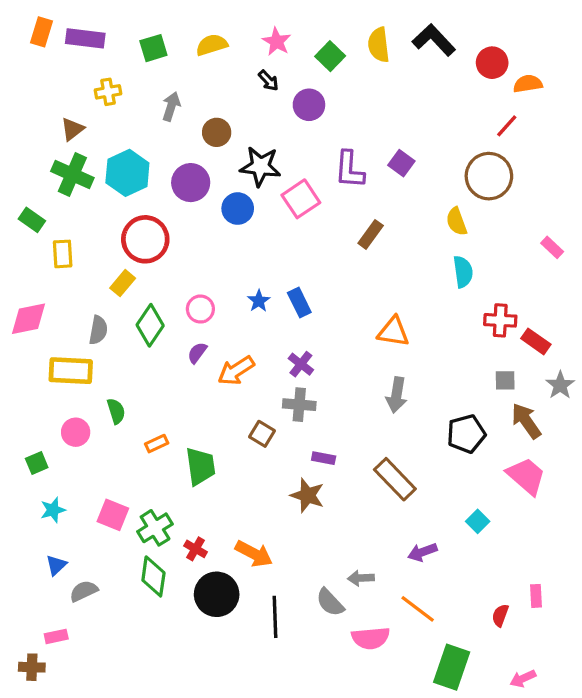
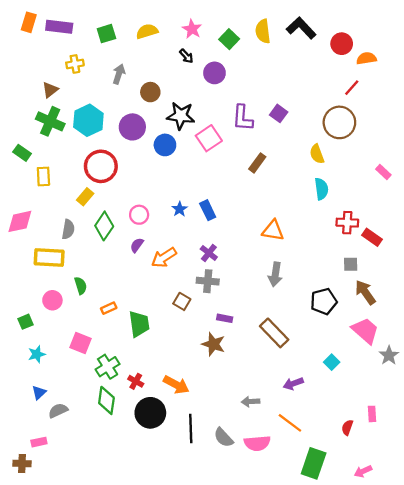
gray star: (560, 385) -> (389, 355), moved
pink square: (113, 515) -> (81, 343), moved
gray semicircle: (330, 602) -> (223, 438), moved

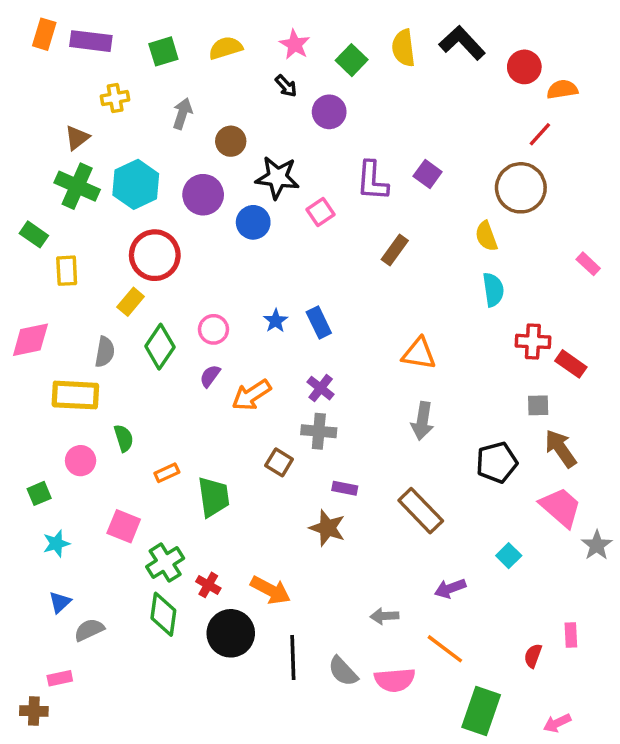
pink square: (209, 138) -> (321, 212), size x0.7

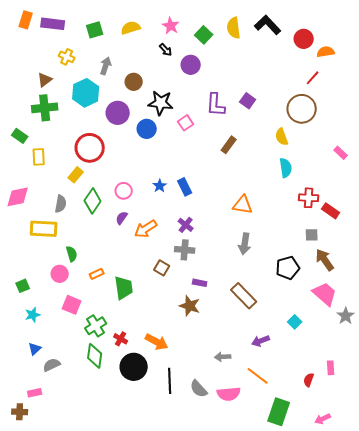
yellow cross: (115, 98) -> (67, 57), turned 35
cyan hexagon: (136, 184) -> (86, 93), moved
green cross: (77, 186) -> (45, 108), turned -30
pink circle: (81, 461) -> (60, 274), moved

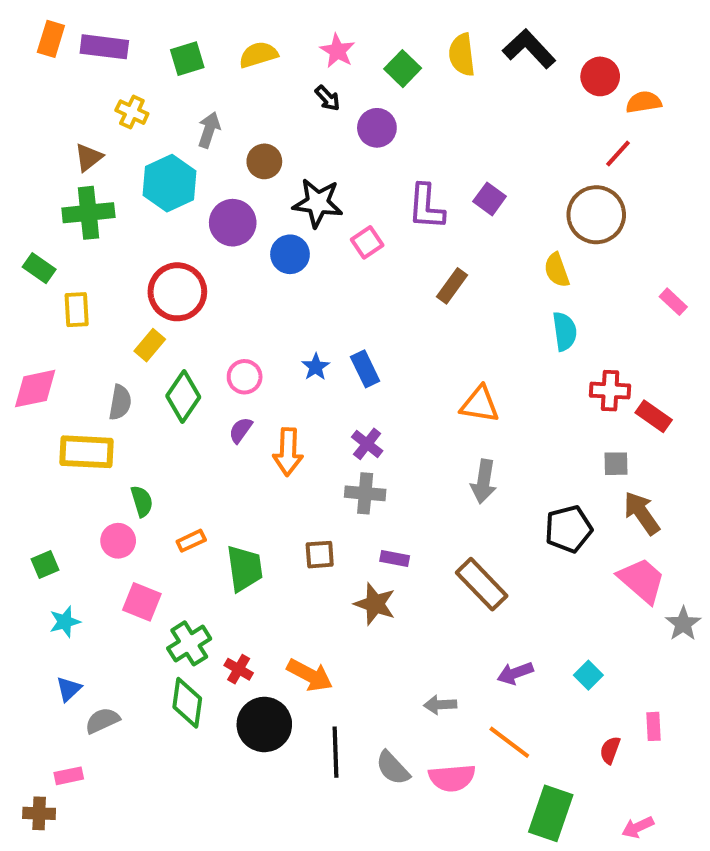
orange arrow: (146, 229) -> (288, 452), turned -55
brown square: (162, 268) -> (320, 555), moved, turned -35
cyan square: (295, 322) -> (588, 675), moved

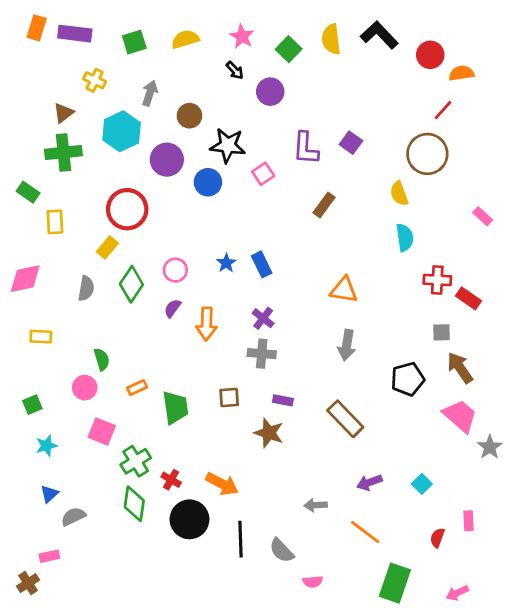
yellow rectangle: (87, 452) -> (41, 337), moved, size x0.6
pink semicircle: (452, 778) -> (313, 582), moved, size x0.6
brown cross: (39, 813) -> (28, 583), turned -35

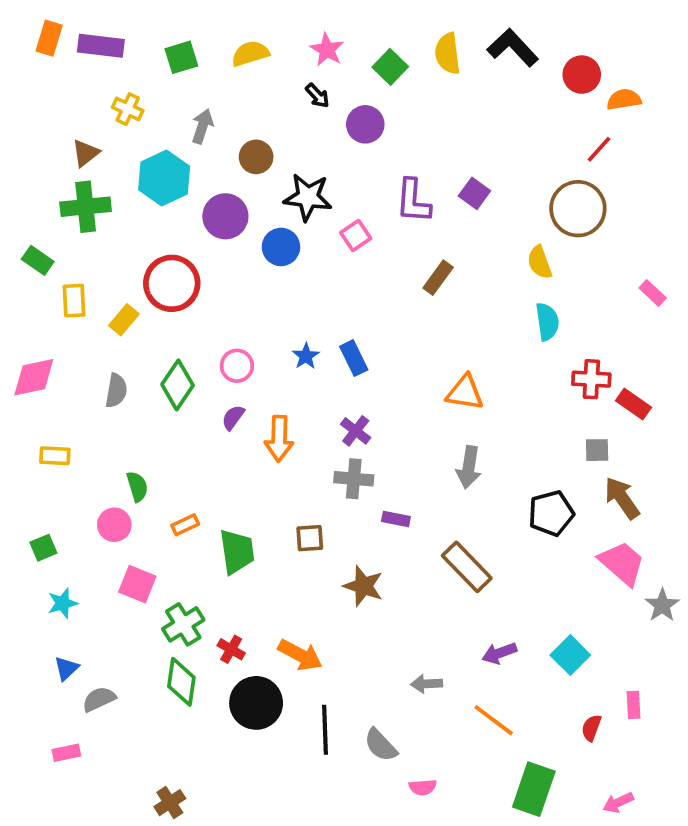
yellow rectangle: (107, 247) -> (124, 320), moved
purple rectangle: (283, 400) -> (396, 519), moved
cyan square: (422, 484) -> (570, 655), size x1.4
brown cross: (28, 583) -> (170, 803), moved

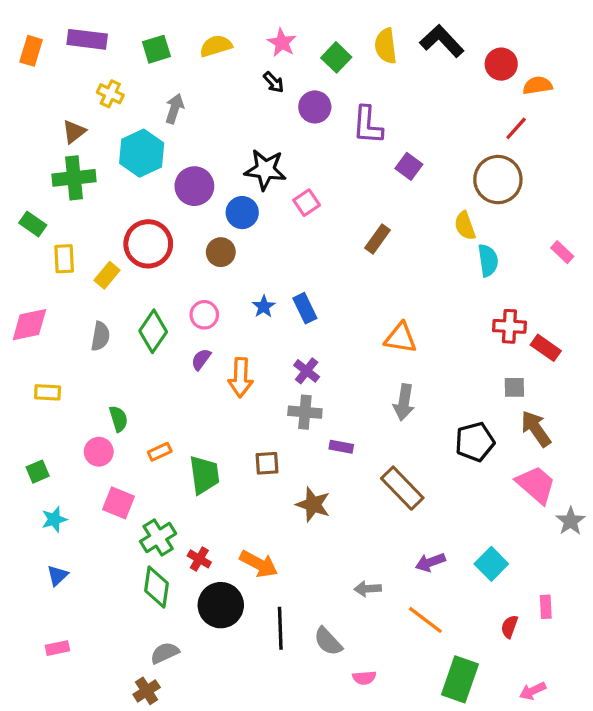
orange rectangle: (49, 38) -> (31, 51), moved
brown circle: (256, 157) -> (221, 252), moved
purple L-shape: (413, 201) -> (368, 125), moved
cyan semicircle: (547, 322) -> (488, 260), moved
gray semicircle: (99, 699) -> (165, 653), moved

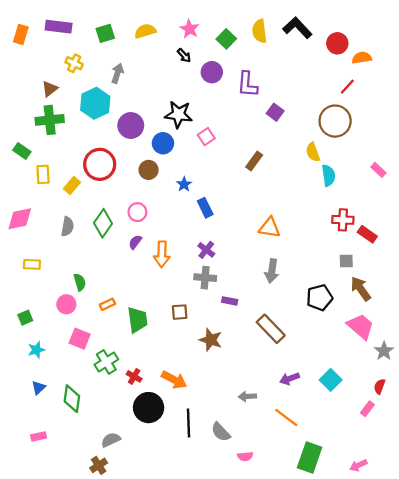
blue star: (264, 307) -> (184, 184), moved
green diamond: (156, 587) -> (72, 399), moved
pink rectangle: (546, 607) -> (367, 409), turned 40
red semicircle: (509, 627) -> (380, 386), moved

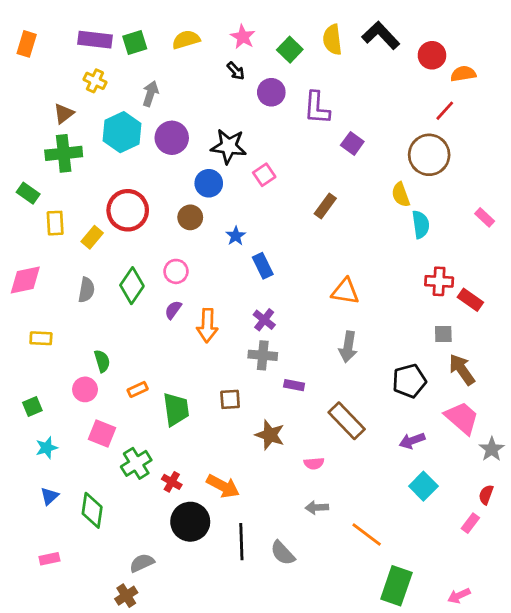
purple rectangle: (59, 27) -> (95, 40), moved
purple circle: (131, 125) -> (172, 138), moved
purple arrow: (290, 379) -> (412, 441), moved
pink semicircle: (245, 456) -> (314, 463), moved

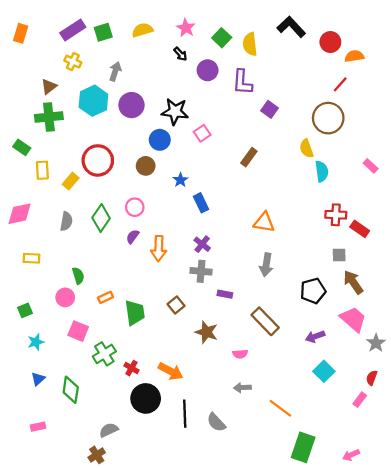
purple rectangle: (95, 40) -> (73, 30), turned -40
yellow semicircle: (332, 40) -> (250, 44), moved
brown square: (230, 399) -> (176, 305), turned -35

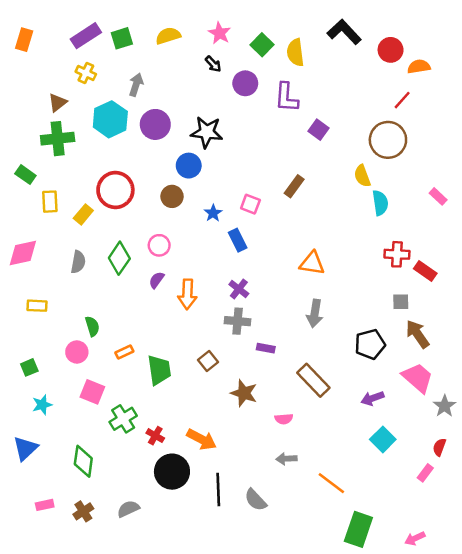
pink square: (202, 133) -> (250, 204), moved, turned -35
blue triangle: (38, 379) -> (25, 448), moved, size x1.5
brown cross: (97, 455) -> (83, 511), moved

